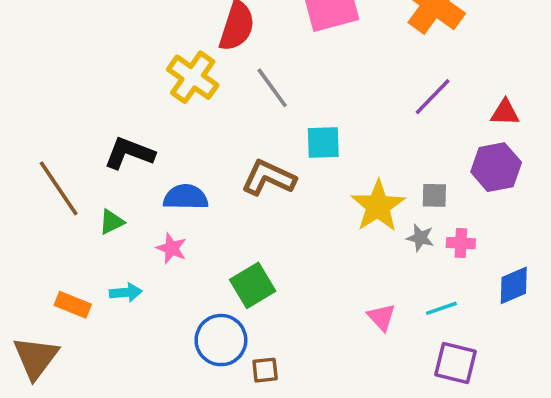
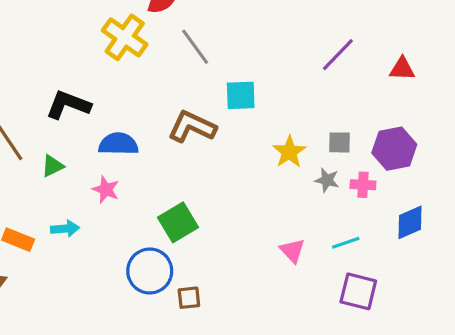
purple hexagon: (496, 167) -> (394, 149), moved
yellow star: (378, 206) -> (289, 152), size x0.7

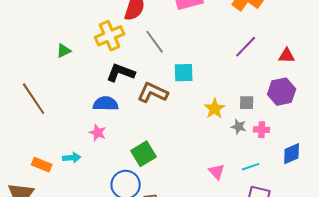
yellow cross: (125, 37) -> (110, 36), turned 32
black L-shape: (68, 105) -> (121, 73), moved
purple hexagon: (394, 149) -> (282, 92), moved
green triangle: (53, 166) -> (64, 51), moved

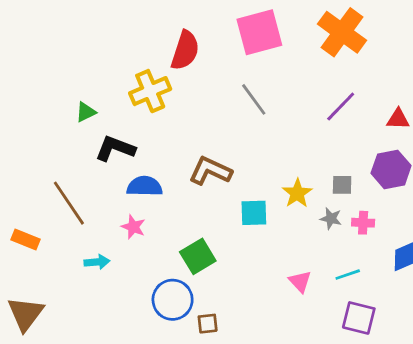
gray line: (155, 42) -> (254, 99), moved
black L-shape: (121, 73) -> (115, 148), moved
cyan square: (184, 73) -> (254, 213), moved
brown line: (34, 99) -> (69, 203), moved
orange rectangle: (42, 165) -> (25, 240), moved

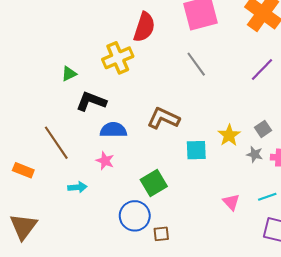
gray square: (342, 185) -> (263, 129), turned -35

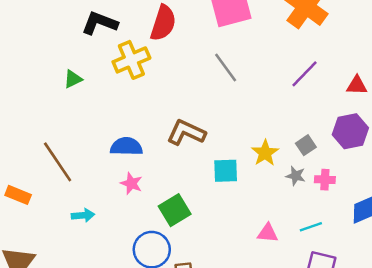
black L-shape: (91, 101) -> (100, 23), moved
pink star: (105, 161) -> (131, 183), moved
pink triangle: (231, 202) -> (268, 233), turned -42

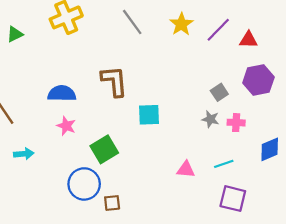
gray line: (226, 68) -> (132, 22), moved
red triangle: (357, 85) -> (248, 40), moved
brown L-shape: (186, 133) -> (114, 81), turned 60
yellow star: (265, 153) -> (181, 24), moved

